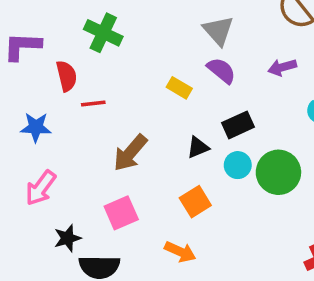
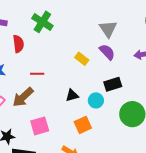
red line: (93, 103) -> (37, 74), moved
black triangle: (198, 147) -> (72, 95), moved
brown arrow: (130, 153) -> (23, 97), moved
cyan circle: (238, 165) -> (96, 100), moved

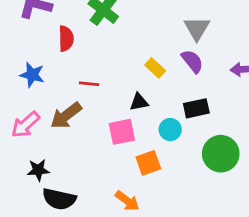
black triangle: (72, 95) -> (139, 102), moved
pink square: (40, 126) -> (122, 132), moved

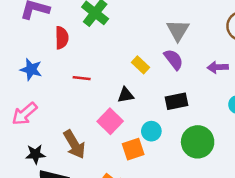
brown arrow: (66, 116) -> (74, 144), moved, turned -84
cyan circle: (170, 130) -> (151, 131), moved
pink square: (122, 132) -> (110, 121), turned -35

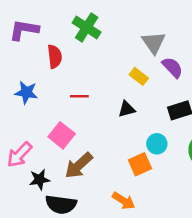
gray triangle: (178, 30) -> (154, 43), moved
pink arrow: (25, 114) -> (19, 155), moved
pink square: (110, 121) -> (62, 135), moved
brown arrow: (74, 144) -> (79, 165), turned 84

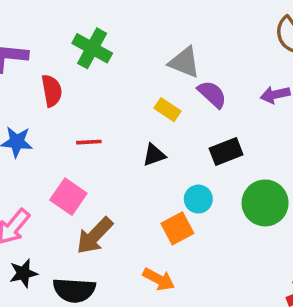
gray triangle: (154, 43) -> (184, 62), turned -30
black star: (40, 179) -> (23, 273), moved

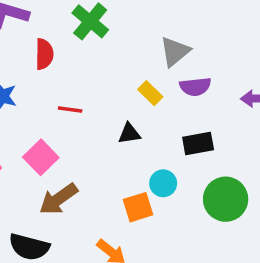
gray triangle: (184, 62) -> (175, 52), turned 48
purple semicircle: (212, 94) -> (195, 87), turned 120

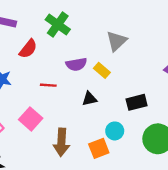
red semicircle: (44, 54) -> (28, 49), turned 42
purple semicircle: (195, 87) -> (76, 64), moved
brown arrow: (58, 199) -> (61, 142), moved, turned -48

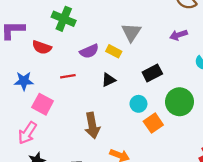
gray triangle: (117, 41) -> (131, 32), moved
red semicircle: (28, 49) -> (42, 47), turned 84
pink square: (31, 119) -> (43, 104), moved
orange square: (99, 148) -> (153, 123), moved

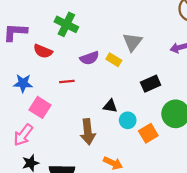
black triangle: (109, 80) -> (110, 106), moved, turned 32
cyan circle: (138, 104) -> (128, 120), moved

